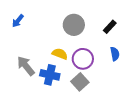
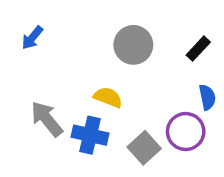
purple circle: (83, 59) -> (186, 132), moved

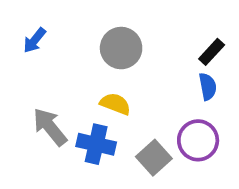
gray circle: (133, 45) -> (121, 48), moved
blue semicircle: (207, 97) -> (208, 86), moved

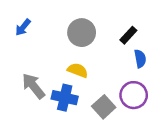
black rectangle: (212, 52) -> (128, 35), moved

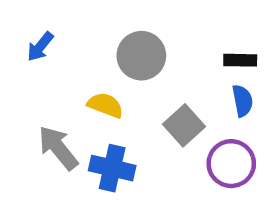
black rectangle: (128, 35) -> (240, 60), moved, turned 48
yellow semicircle: (78, 70) -> (105, 105), moved
gray square: (104, 107) -> (184, 125), moved

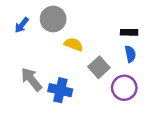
gray circle: (141, 56) -> (53, 19), moved
yellow semicircle: (105, 105) -> (74, 44), moved

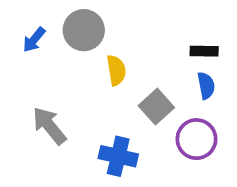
yellow semicircle: (74, 44) -> (116, 70), turned 60
blue cross: (60, 90) -> (118, 156), moved

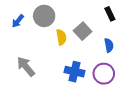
black rectangle: (204, 51) -> (110, 14), moved, turned 64
gray square: (156, 107) -> (83, 31), moved
blue cross: (118, 156) -> (74, 72), moved

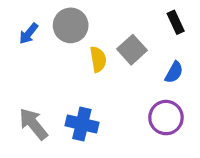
blue semicircle: (109, 45) -> (174, 72), turned 40
gray arrow: (26, 67) -> (33, 124), moved
blue cross: (74, 72) -> (82, 124), moved

